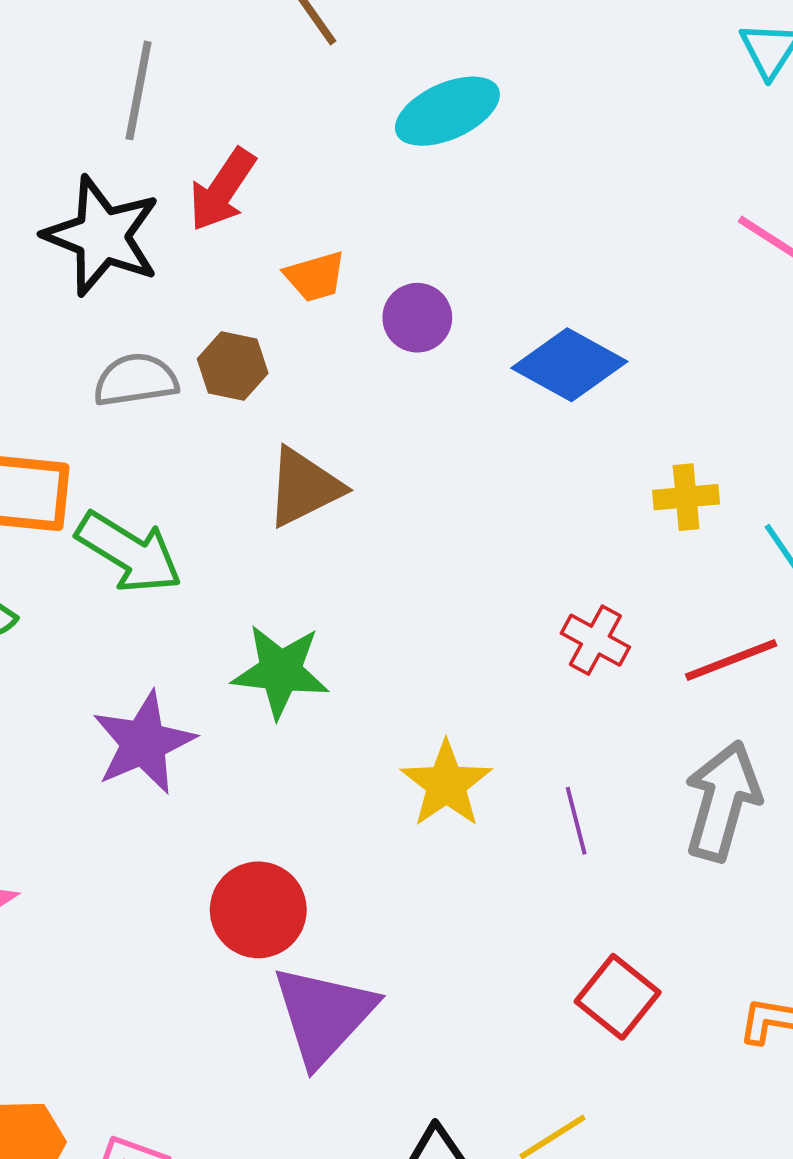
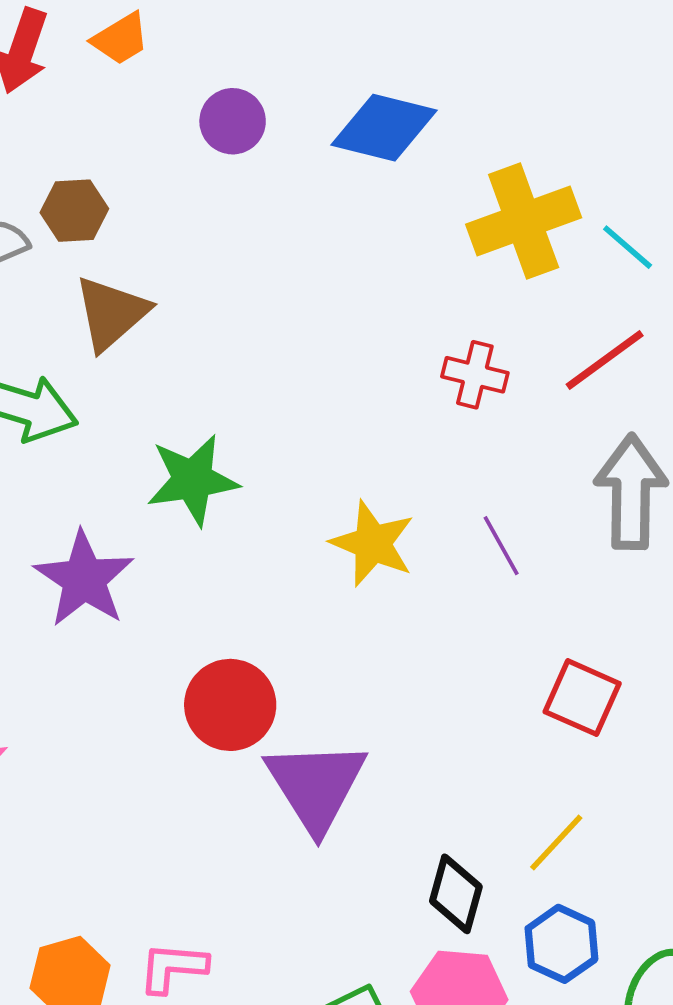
orange trapezoid: (315, 277) -> (121, 39), moved
brown triangle: (304, 487) -> (111, 313), moved
yellow cross: (686, 497) -> (524, 221), size x1.8

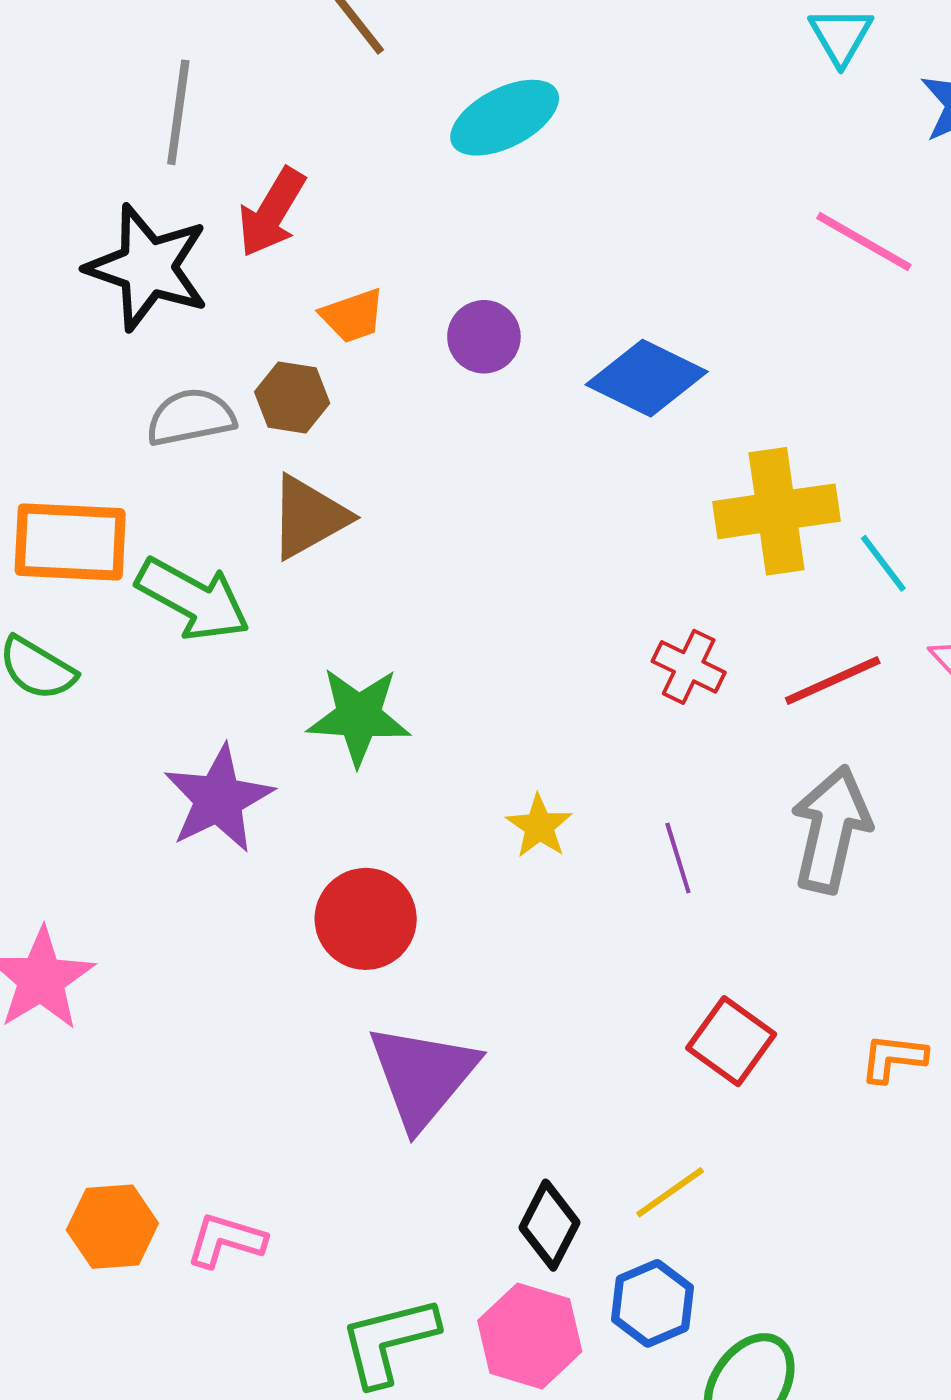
orange trapezoid: (121, 39) -> (353, 316), moved
yellow star: (373, 543) -> (539, 826), size x0.7
red circle: (230, 705) -> (366, 919), moved

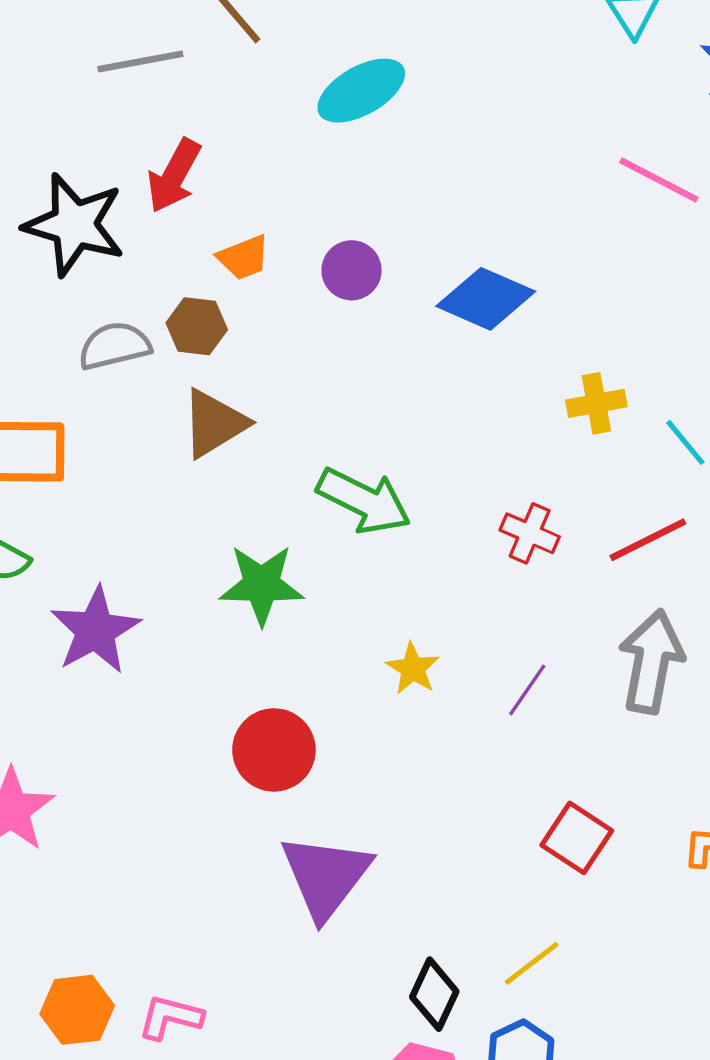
gray line: (178, 112) -> (140, 61), moved, turned 74
yellow cross: (777, 511) -> (596, 403), size x0.6
green arrow: (193, 599) -> (364, 501), moved
purple star: (218, 799) -> (95, 630), moved
purple line: (678, 858) -> (527, 690), turned 54

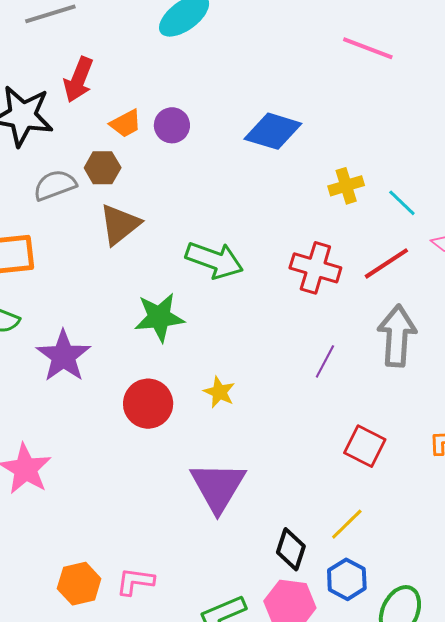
purple circle: (352, 270) -> (172, 125), moved
red cross: (530, 533) -> (315, 268), size x1.4
yellow star: (413, 669) -> (219, 392), moved
red circle: (274, 750) -> (148, 404), moved

